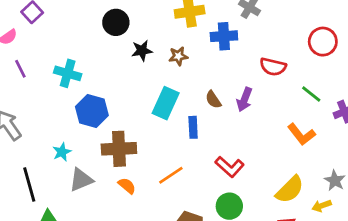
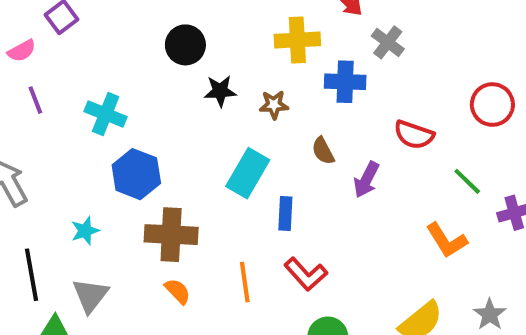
brown semicircle: (213, 100) -> (323, 151), moved
red L-shape: (230, 167) -> (306, 274), moved
orange line: (171, 175) -> (245, 282), turned -70
gray triangle: (81, 180) -> (90, 295), moved, turned -35

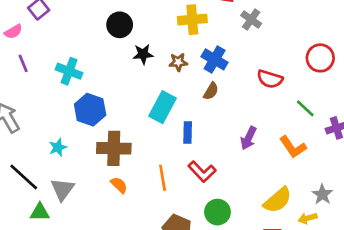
blue cross: (345, 82) -> (215, 59), moved, turned 30
brown semicircle: (323, 151) -> (211, 91), turned -120
purple arrow: (366, 180) -> (248, 138), moved
black line: (31, 275) -> (24, 177), turned -36

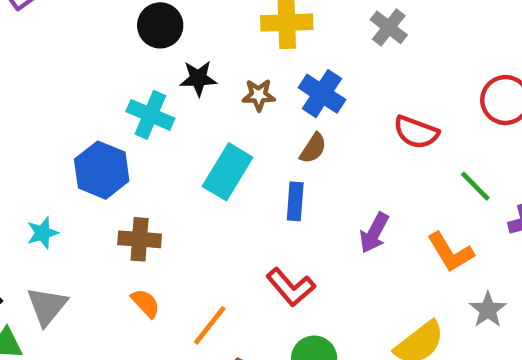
cyan cross: (69, 71) -> (150, 115), moved
blue rectangle: (188, 133) -> (295, 201), moved
brown cross: (114, 148) -> (140, 239), size x0.7
orange line: (163, 178) -> (210, 325), moved, turned 45
gray star: (322, 194) -> (488, 310), moved

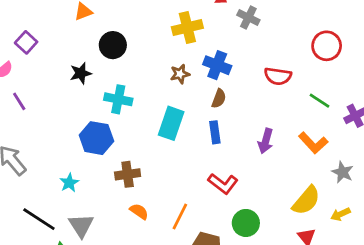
black star: (198, 78) -> (81, 73), moved

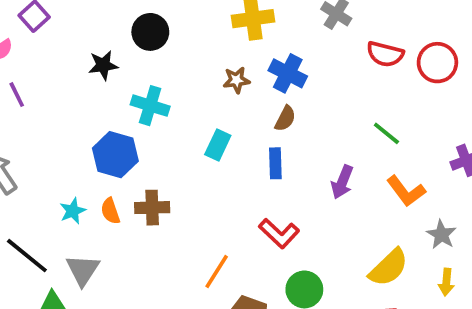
red semicircle: (278, 76) -> (385, 54), moved
green line: (319, 101) -> (386, 133), moved
cyan rectangle: (171, 123) -> (218, 145), size x0.7
orange semicircle: (139, 211) -> (110, 211), moved, turned -150
yellow arrow: (340, 214) -> (446, 282), moved, turned -66

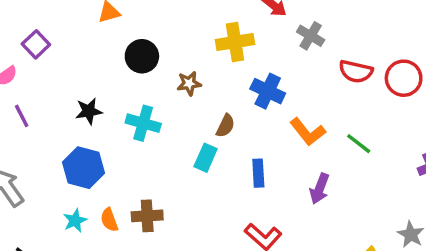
black star: (103, 65) -> (89, 111), moved
brown star: (236, 80) -> (189, 83), moved
brown semicircle: (285, 119) -> (225, 126), moved
blue hexagon: (115, 155) -> (84, 168), moved
orange L-shape: (406, 191) -> (308, 132), moved

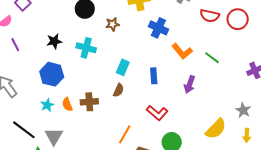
brown semicircle: (225, 126) -> (118, 90), moved

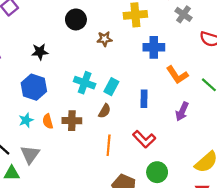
blue cross: (158, 28) -> (154, 47), turned -30
cyan cross: (86, 48) -> (85, 83), moved
orange line: (125, 134) -> (109, 145), moved, turned -30

